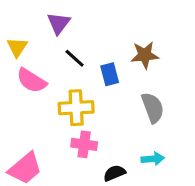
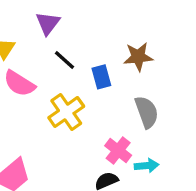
yellow cross: (76, 108) -> (66, 112), turned -32
pink cross: (84, 144) -> (118, 151), moved, turned 30

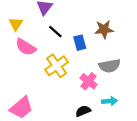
gray semicircle: (147, 112) -> (110, 66), turned 100
pink cross: (118, 151) -> (89, 81), moved

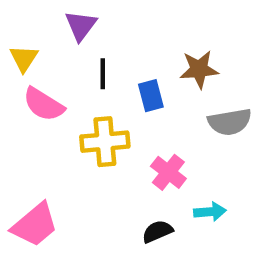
black line: (55, 32) -> (103, 74), turned 48
yellow cross: (57, 66) -> (105, 142), turned 30
gray semicircle: (110, 66) -> (230, 122), moved

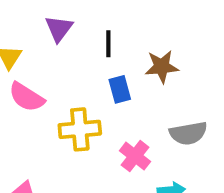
black line: (103, 74) -> (108, 44), moved
gray semicircle: (230, 122) -> (188, 133), moved

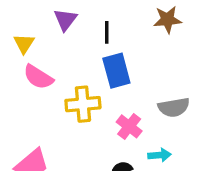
brown star: (162, 67) -> (167, 20), moved
blue rectangle: (120, 89) -> (116, 71), size x1.5

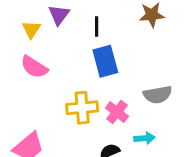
yellow triangle: (24, 44) -> (31, 29), moved
yellow cross: (83, 104) -> (82, 108), moved

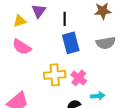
yellow triangle: (31, 29) -> (20, 21), turned 40
gray semicircle: (158, 95) -> (106, 43), moved

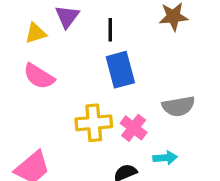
gray semicircle: (106, 43) -> (178, 106), moved

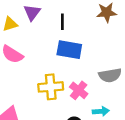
blue rectangle: (120, 70) -> (69, 50), turned -65

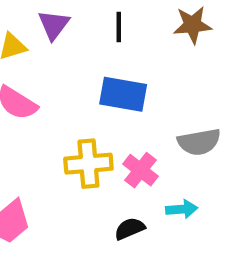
black line: (62, 22) -> (119, 27), moved

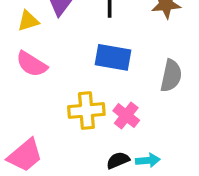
gray semicircle: (199, 142) -> (171, 76), moved, turned -68
cyan arrow: (182, 209) -> (148, 160), moved

